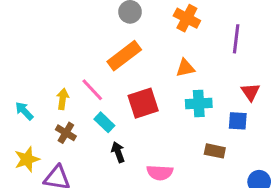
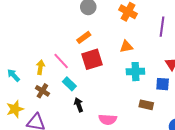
orange rectangle: (124, 56) -> (84, 37), size x0.6
red square: (143, 103) -> (92, 59), moved

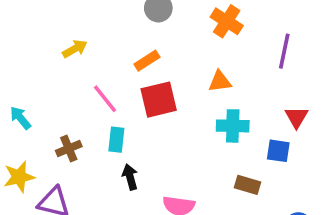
yellow arrow: (40, 67) -> (75, 49), moved, turned 48
cyan rectangle: (69, 84) -> (116, 140), turned 48
brown cross: (42, 91) -> (69, 148), turned 32

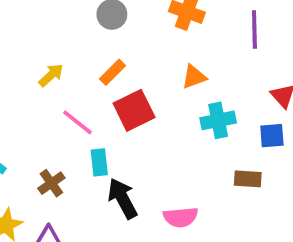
yellow arrow: (75, 49) -> (51, 75), moved
black arrow: (130, 177) -> (123, 198), size x1.5

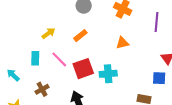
red square: (134, 110) -> (83, 69), moved
cyan cross: (218, 120) -> (108, 74), moved
cyan rectangle: (99, 162) -> (35, 58), moved

